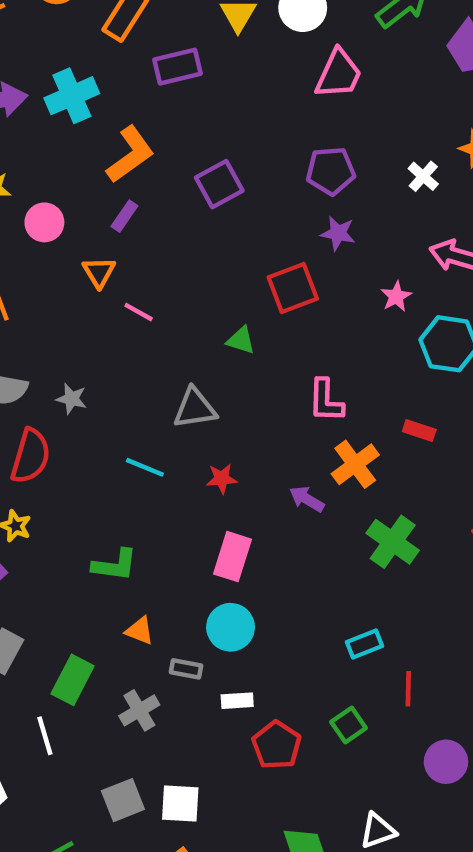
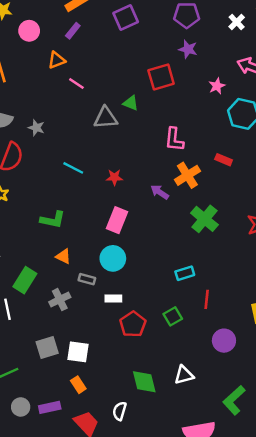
orange triangle: (99, 272) -> (57, 60), turned 36
gray triangle: (195, 408) -> (106, 118), moved

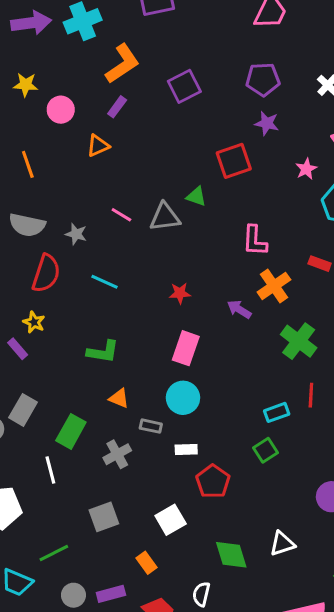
pink line: (76, 83) -> (121, 215), moved
cyan line: (73, 168) -> (105, 282), moved
red line: (207, 299) -> (311, 395), moved
green square: (173, 316) -> (266, 450), moved
white square: (78, 352) -> (171, 520), moved, turned -35

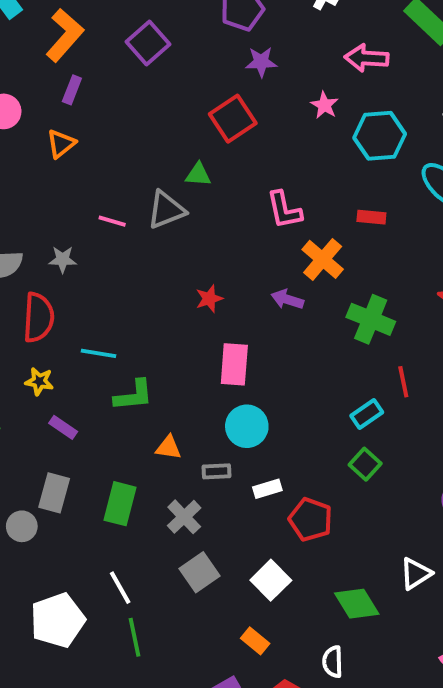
cyan line: (105, 282) -> (98, 353), moved
purple rectangle: (18, 349) -> (63, 427), moved
white line: (50, 470) -> (120, 588), moved
gray square: (104, 517) -> (200, 572), moved
green line: (54, 553) -> (135, 637), moved, turned -60

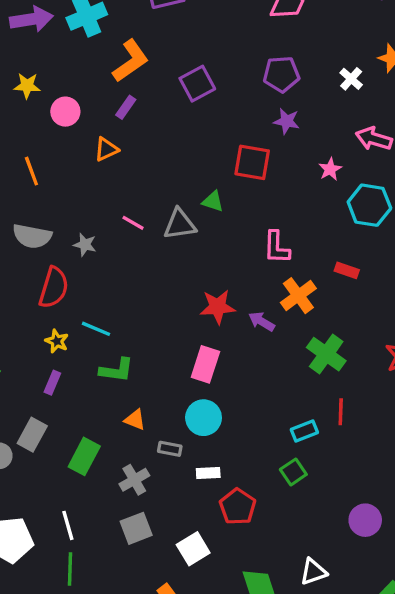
red square: (233, 119) -> (252, 162), turned 30
red star: (209, 299) -> (218, 307), moved, size x1.5
yellow star: (39, 381) -> (57, 341), moved
purple rectangle: (63, 427) -> (52, 383), turned 65

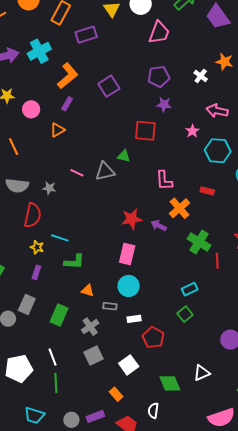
red line: (341, 412) -> (217, 261), moved

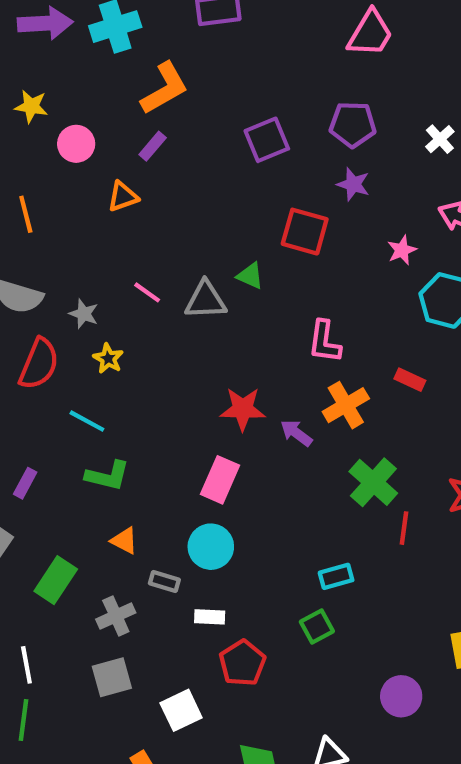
purple square: (109, 86) -> (267, 140), moved
yellow star: (37, 247) -> (108, 358), moved

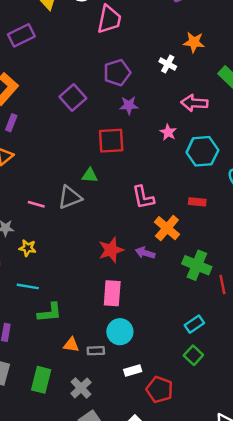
gray rectangle: (164, 581) -> (96, 351), moved

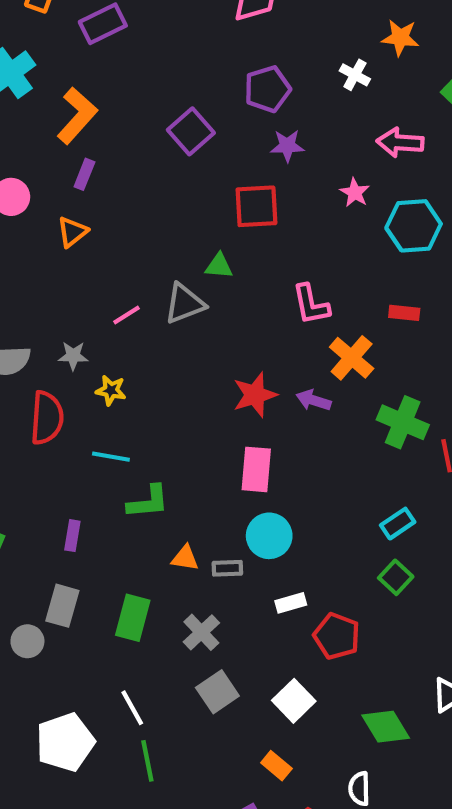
pink line: (36, 204) -> (126, 315), turned -49

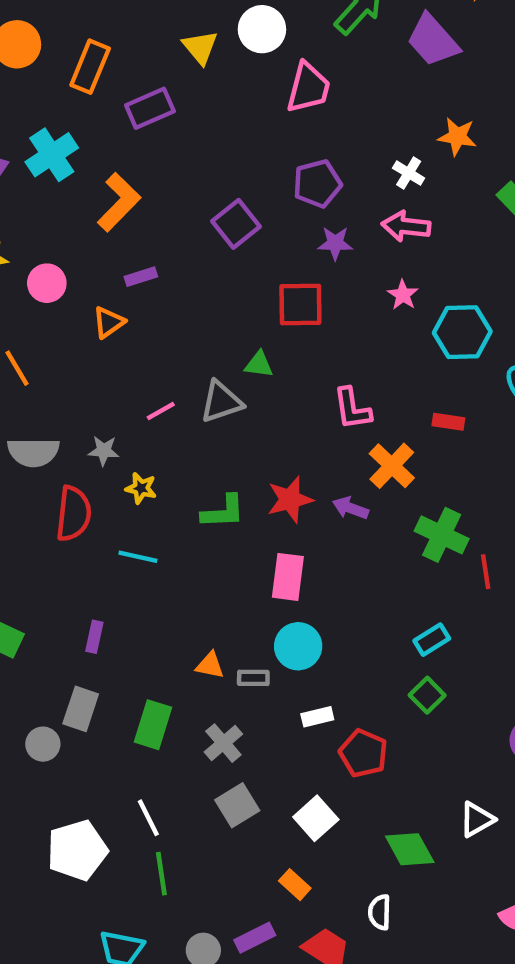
pink arrow: (400, 142) -> (406, 226), moved
purple rectangle: (84, 174) -> (141, 277), moved, turned 48
green L-shape: (148, 502) -> (223, 512), moved

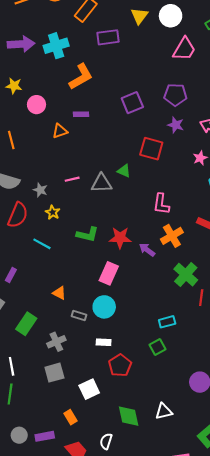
orange triangle: (210, 665) -> (59, 293), moved

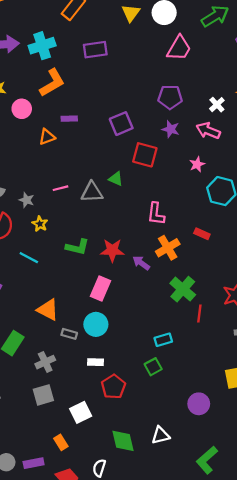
purple rectangle: (108, 37) -> (95, 50), moved
orange L-shape: (81, 77) -> (52, 83), moved
purple square: (132, 103) -> (121, 124), moved
orange triangle: (59, 293) -> (48, 310), size x1.5

